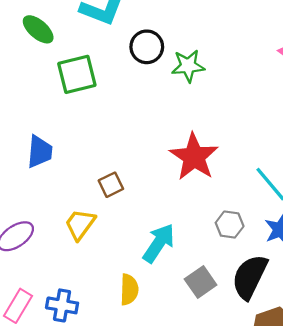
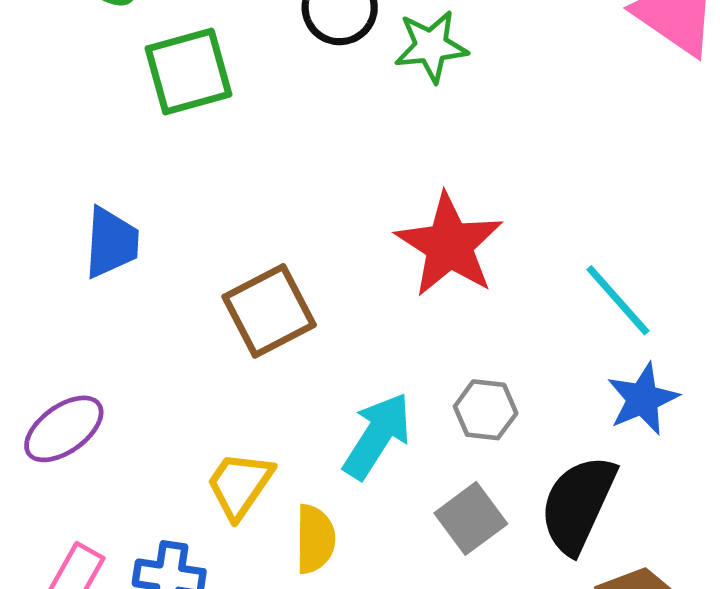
brown square: (111, 185) -> (269, 311), size x1.6
yellow trapezoid: (80, 224) -> (240, 485), moved
gray hexagon: (230, 225) -> (486, 410), moved

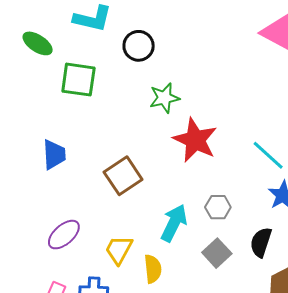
green star: (431, 46) -> (164, 98), moved
green square: (188, 71) -> (78, 80), turned 30
purple ellipse: (64, 429) -> (64, 235), moved
black semicircle: (578, 504) -> (261, 242), size x0.7

